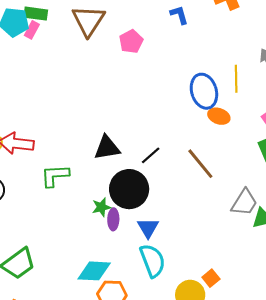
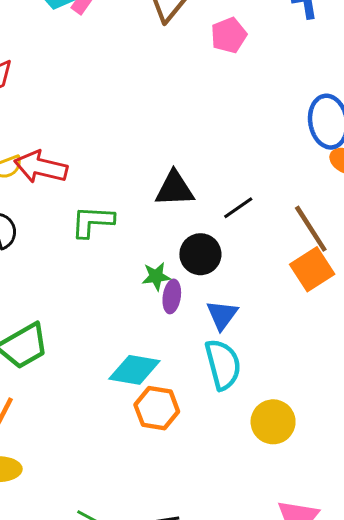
black circle: (129, 189) -> (200, 254), size x0.7
orange square: (211, 278) -> (312, 269), moved, size x1.6

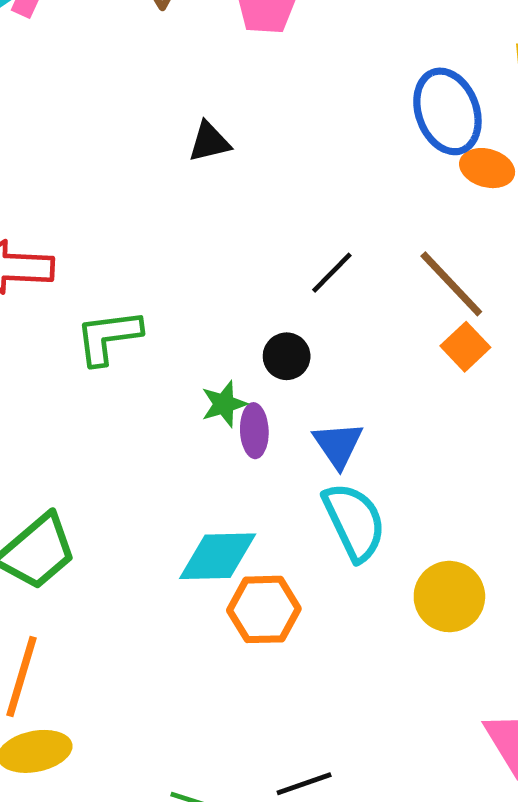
black triangle: (175, 189) -> (209, 142), moved, size x0.7
black circle: (200, 254) -> (287, 356), size x0.7
orange square: (312, 269) -> (465, 347), size x0.7

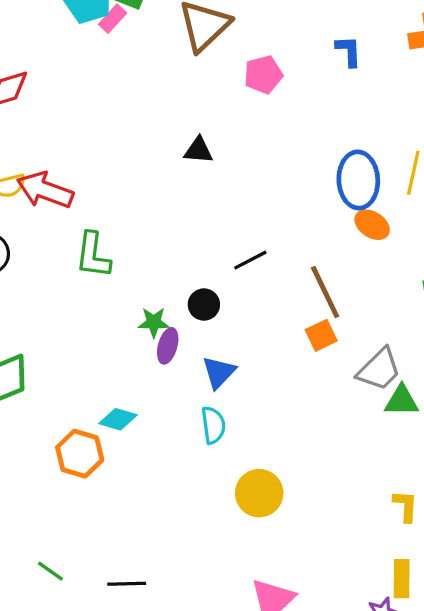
green L-shape: (108, 337) -> (93, 255), turned -93
cyan semicircle: (354, 522) -> (213, 425), size x0.7
cyan diamond: (218, 556) -> (118, 419), size x0.7
orange hexagon: (264, 609) -> (80, 454), moved

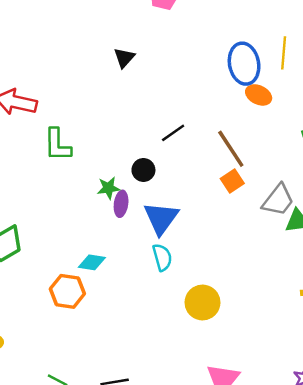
black triangle: (198, 150) -> (124, 58), turned -45
blue triangle: (219, 372) -> (161, 218), size x1.4

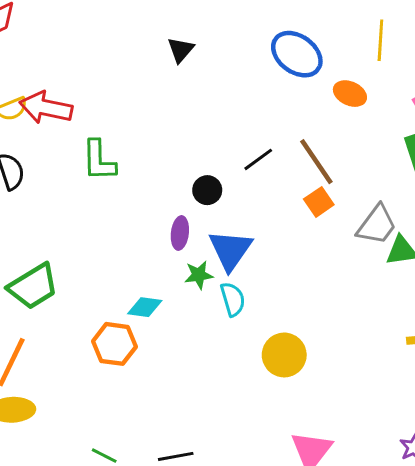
blue ellipse: (244, 64) -> (297, 54), moved, turned -42
black line: (173, 133) -> (258, 159), moved
green star: (108, 188) -> (199, 275), moved

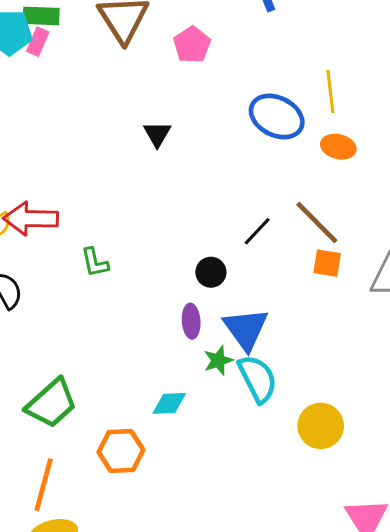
yellow line: (380, 40) -> (330, 91), moved
green L-shape: (99, 160) -> (95, 262), size x0.7
orange square: (319, 202) -> (327, 263), turned -36
cyan semicircle: (233, 299) -> (258, 379), size x1.4
orange hexagon: (114, 344) -> (121, 451), moved

